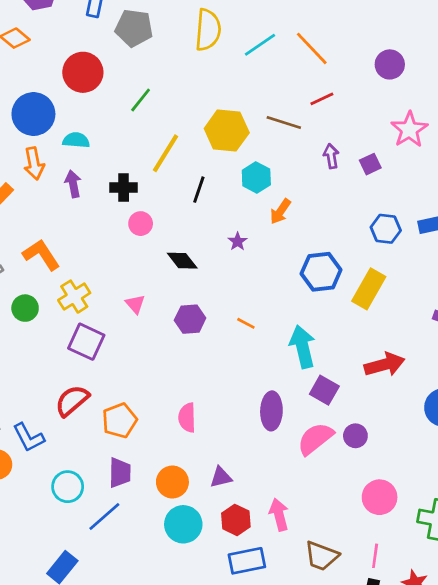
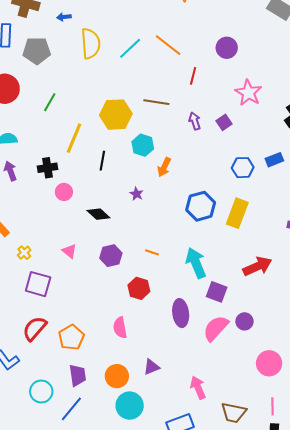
red line: (322, 99) -> (193, 76), moved, turned -42
yellow cross: (74, 297) -> (24, 253), size x0.6
red hexagon: (236, 520) -> (139, 288), moved

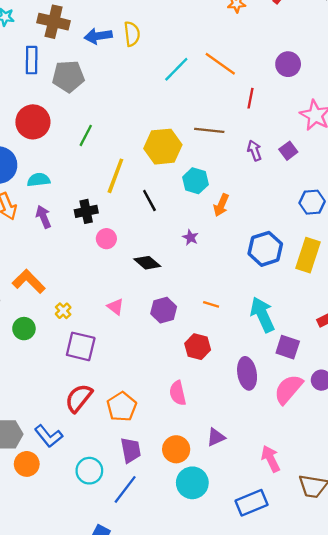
blue arrow: (64, 17) -> (98, 36), size x1.6
yellow semicircle: (91, 44) -> (132, 34), moved, size x0.7
black line: (102, 161) -> (149, 201), turned -36

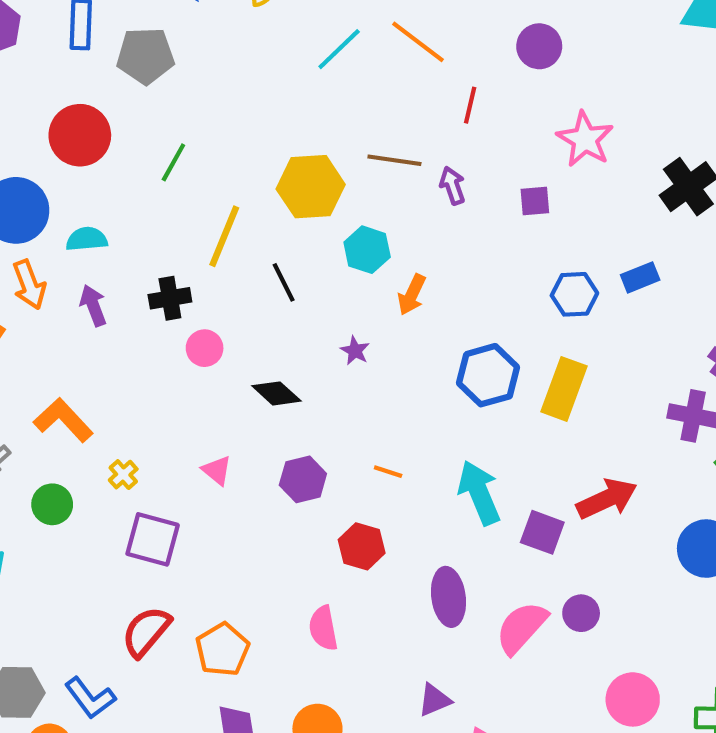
purple arrow: (254, 150) -> (452, 186), moved
purple square: (288, 151) -> (535, 201), turned 30
purple square: (288, 347) -> (542, 532), moved
purple triangle: (216, 437) -> (434, 700), moved

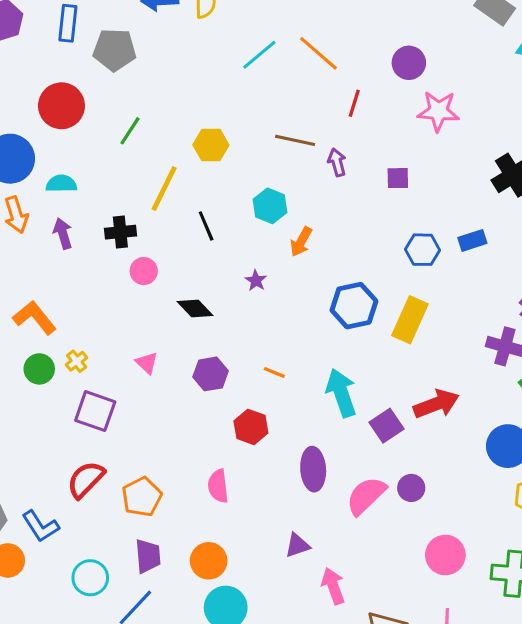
pink star: (585, 139) -> (438, 111), moved, turned -30
yellow hexagon: (311, 187) -> (211, 145), moved, size x0.7
green circle: (52, 504) -> (39, 369), moved
purple square: (542, 532) -> (386, 426), turned 32

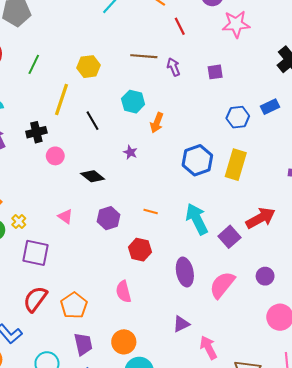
red line: (354, 103) -> (180, 26), turned -36
purple circle: (411, 488) -> (265, 276), moved

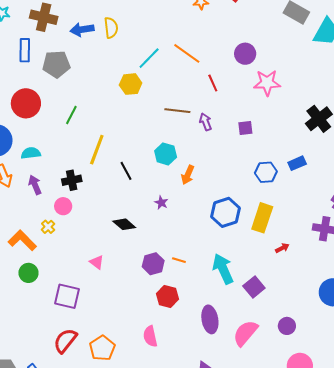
yellow hexagon: (89, 67) -> (131, 84), moved
pink circle: (55, 156) -> (63, 206), moved
purple hexagon: (109, 218) -> (153, 264), moved
red arrow: (261, 218) -> (282, 248), moved, size x0.5
yellow cross: (19, 222) -> (48, 227), moved

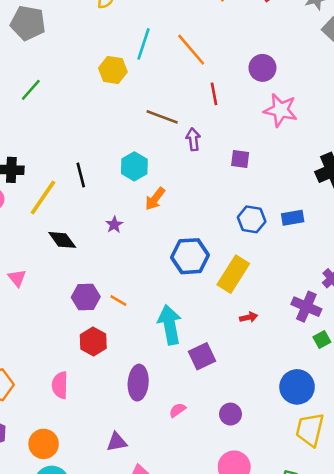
cyan line: (149, 58) -> (143, 44), turned -40
yellow line: (97, 150) -> (43, 198), moved
pink semicircle: (245, 333) -> (177, 410), size x0.5

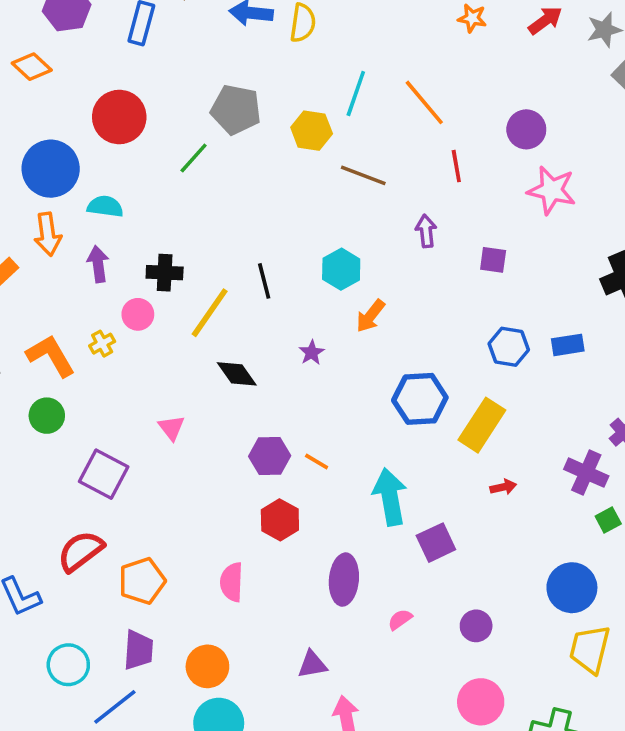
gray pentagon: (28, 23) -> (236, 110), moved
brown line: (162, 117) -> (363, 175), moved

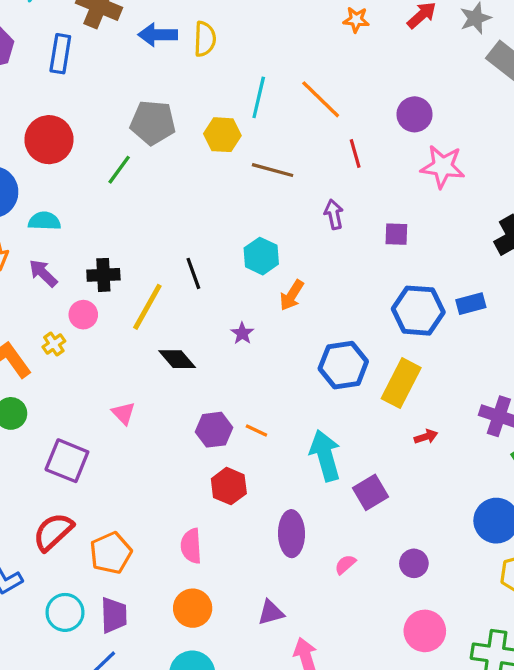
purple arrow: (98, 264) -> (43, 273), turned -32
blue hexagon: (509, 347) -> (418, 311), size x1.4
cyan circle: (68, 665) -> (65, 612), moved
orange circle: (207, 666) -> (193, 608), moved

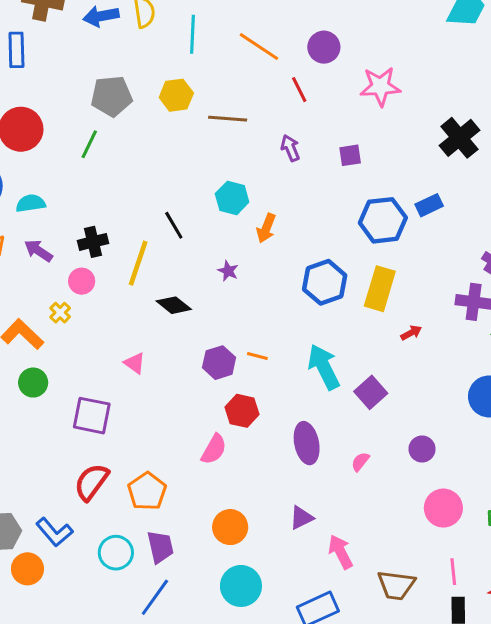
cyan line: (259, 97) -> (192, 34), moved
purple circle: (415, 114) -> (324, 47), moved
pink semicircle: (191, 546) -> (214, 449), moved, turned -136

